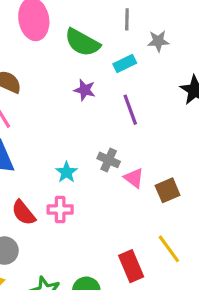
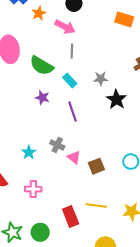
gray star: (158, 41) -> (101, 79), moved
cyan rectangle: (125, 63) -> (70, 80), turned 72
pink cross: (60, 210) -> (33, 189), moved
yellow line: (169, 249) -> (96, 206), turned -48

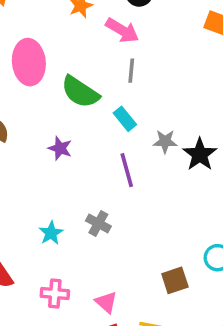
gray star: (101, 79) -> (165, 141), moved
purple star: (42, 98) -> (60, 148), moved
pink triangle: (74, 157) -> (106, 302), moved
brown square: (96, 166) -> (175, 280), moved

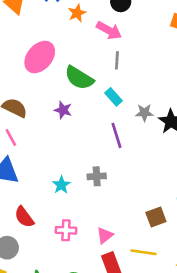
pink ellipse: (29, 62) -> (40, 57), turned 48
purple star: (60, 148) -> (63, 110), moved
gray cross: (98, 223) -> (97, 176), turned -30
pink triangle: (106, 302) -> (105, 235), turned 42

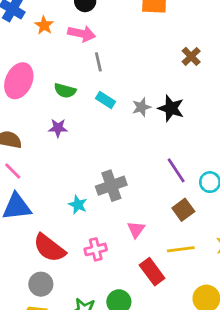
green semicircle: (79, 78) -> (65, 91), size x0.7
purple line: (116, 135) -> (176, 170), moved
gray cross: (97, 176) -> (111, 186), size x1.5
red semicircle: (24, 217) -> (49, 248), size x1.4
pink triangle: (105, 235) -> (136, 229), moved

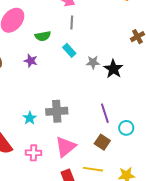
green semicircle: (65, 91) -> (43, 36), turned -42
brown square: (183, 210) -> (102, 142), turned -35
pink triangle: (136, 229) -> (66, 147), size x1.6

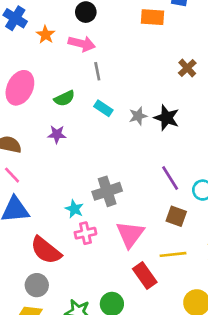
pink cross: (34, 153) -> (85, 233), moved

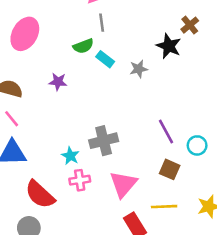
green semicircle: (64, 98) -> (83, 46), moved
black star: (167, 118) -> (169, 46), moved

